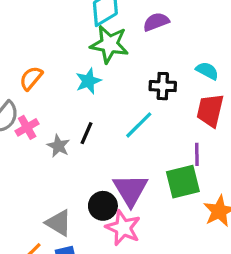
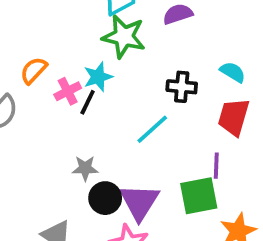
pink cross: (27, 127) -> (68, 91), moved
black line: (86, 133) -> (88, 102), moved
gray star: (58, 146) -> (85, 168), moved, turned -30
black circle: (103, 206) -> (105, 198), moved

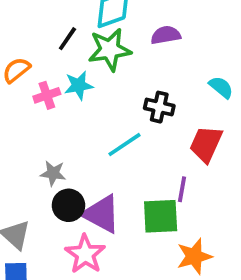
green star: (124, 37) -> (110, 50), turned -30
cyan semicircle: (233, 72) -> (221, 87), moved
black line: (88, 102) -> (67, 39), moved
purple triangle: (139, 202) -> (101, 214), turned -42

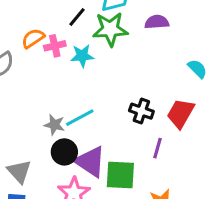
pink cross: (47, 95) -> (55, 46), moved
black cross: (159, 107) -> (141, 111), moved
cyan line: (124, 145) -> (80, 118), moved
green square: (161, 216) -> (120, 175), moved

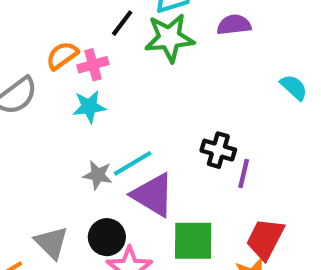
cyan star: (82, 56) -> (89, 107), moved
red trapezoid: (181, 113) -> (265, 239), moved
purple line: (158, 148) -> (244, 174), moved
black circle: (64, 152) -> (107, 237), moved
purple triangle: (90, 162) -> (153, 195), moved

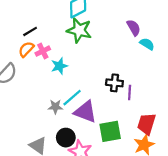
black line: (122, 23) -> (30, 31), moved, turned 32
purple semicircle: (234, 25) -> (134, 28), moved, turned 77
green star: (169, 38) -> (79, 30), turned 30
cyan star: (89, 107) -> (59, 66), moved

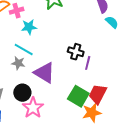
cyan line: (72, 98) -> (24, 50), moved, turned 60
green square: (110, 131) -> (78, 96), moved, turned 30

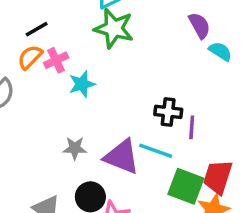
cyan line: (24, 50) -> (156, 151), moved

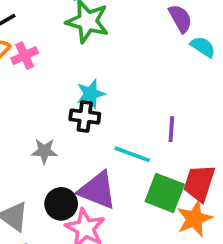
cyan star: (82, 84) -> (91, 94), moved
black cross: (168, 112) -> (85, 117), moved
purple triangle: (122, 157) -> (97, 190), moved

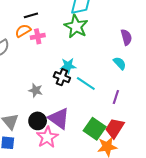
cyan semicircle: (203, 47) -> (120, 63), moved
purple line: (171, 129) -> (116, 97), moved
cyan line: (132, 154) -> (86, 83), moved

